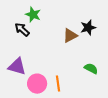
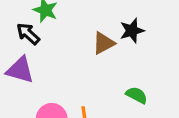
purple triangle: (17, 67) -> (20, 70), moved

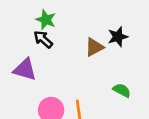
black arrow: (28, 34) -> (43, 39), moved

